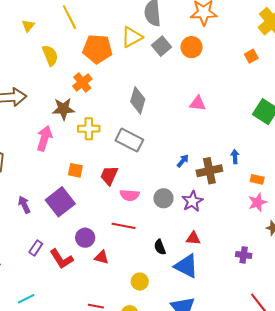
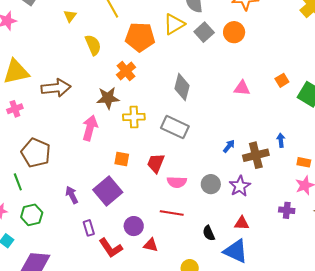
orange square: (251, 56) -> (282, 80), moved
purple rectangle: (36, 248) -> (89, 228), moved, turned -49
purple cross: (244, 255) -> (287, 210), moved

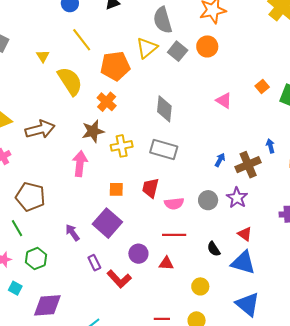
yellow semicircle: (93, 45) -> (70, 81), size x1.4
pink triangle: (242, 88) -> (224, 101), turned 36
red triangle: (242, 223) -> (245, 234), turned 42
red triangle: (151, 245) -> (166, 263), moved

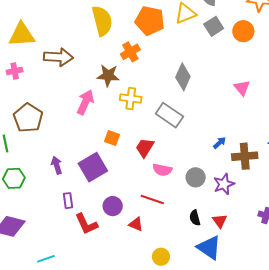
black semicircle: (214, 249) -> (195, 218), moved

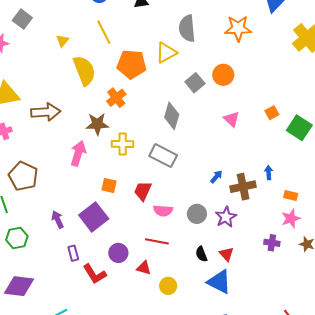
gray square: (214, 26) -> (195, 83), moved
orange circle: (243, 31) -> (223, 75), moved
yellow circle: (161, 257) -> (168, 286), moved

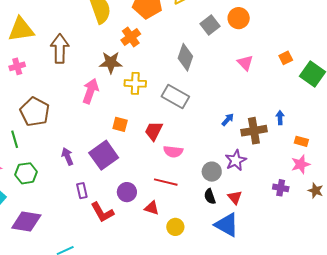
brown arrow: (46, 112) -> (60, 49), turned -88
gray circle: (197, 214) -> (212, 172), moved

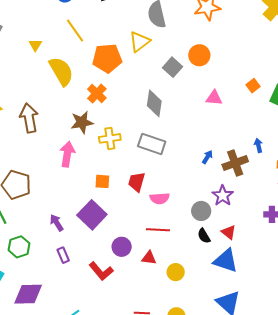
pink triangle: (245, 63) -> (214, 98), turned -30
purple rectangle: (82, 191) -> (63, 255), moved

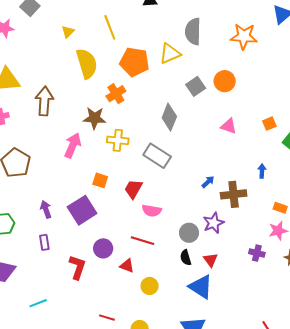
blue arrow: (258, 145) -> (262, 171), moved
red L-shape: (101, 271) -> (77, 267), turned -135

